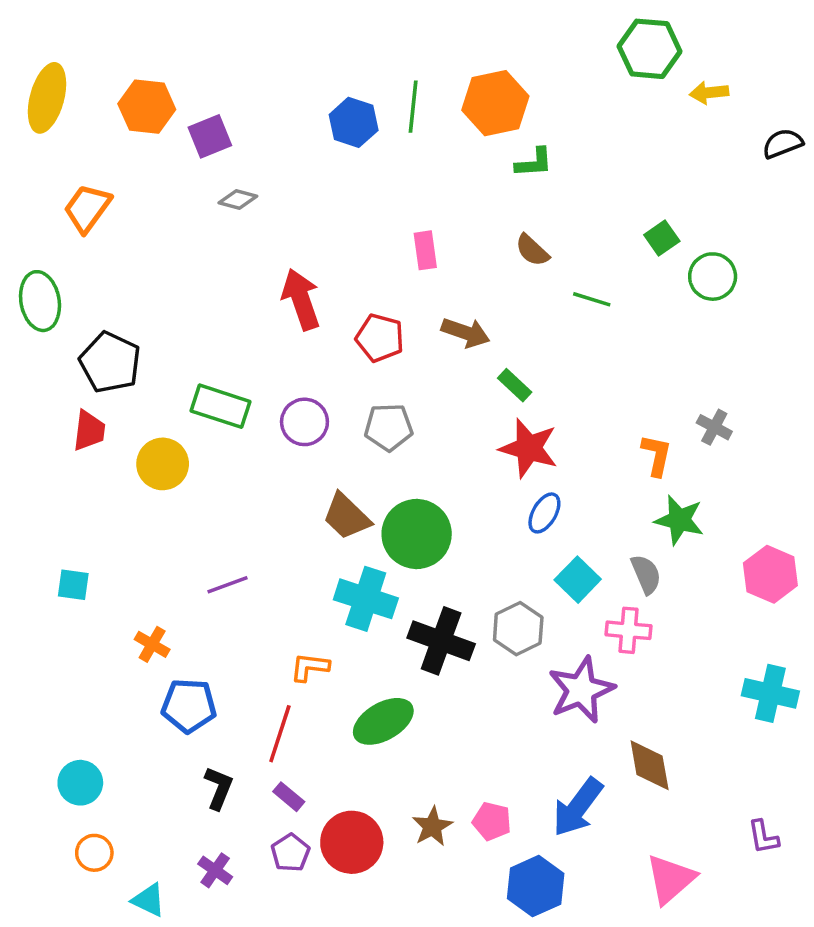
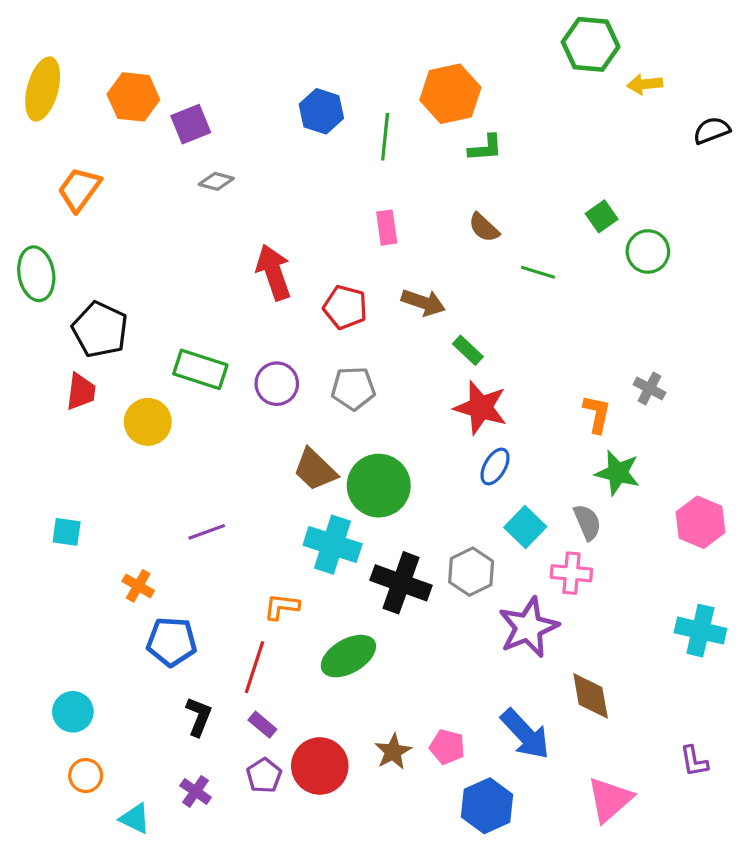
green line: (413, 107) -> (385, 137), moved
blue arrow: (578, 807) -> (525, 734), turned -80

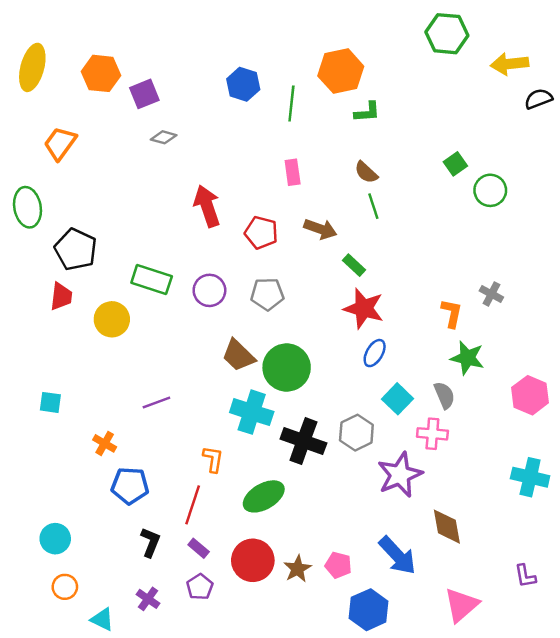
yellow arrow: (645, 84) -> (510, 64), moved, size x1.4
green line: (538, 272) -> (373, 206), moved, turned 55
orange L-shape: (282, 607) -> (213, 459), turned 92
red circle: (320, 766) -> (253, 560), moved

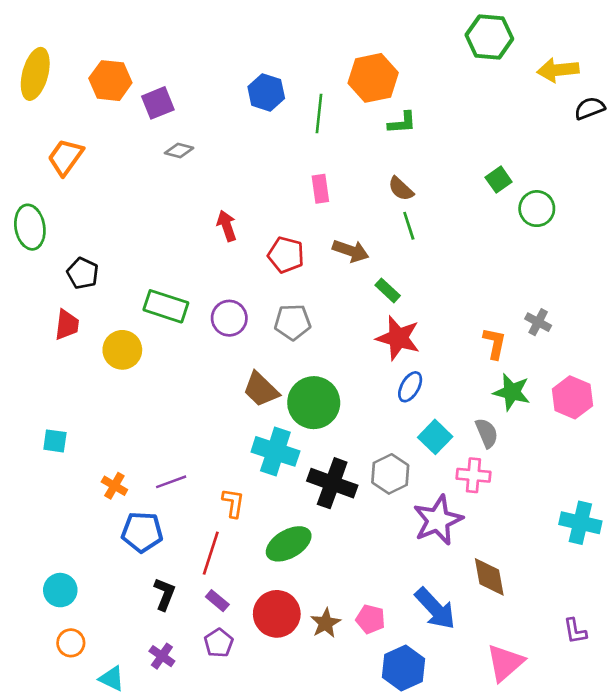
red arrow: (207, 206) -> (227, 226), size x0.7
black pentagon: (76, 249) -> (83, 273), size x0.7
pink hexagon: (530, 395) -> (572, 397), moved
purple line: (156, 402) -> (171, 482), moved

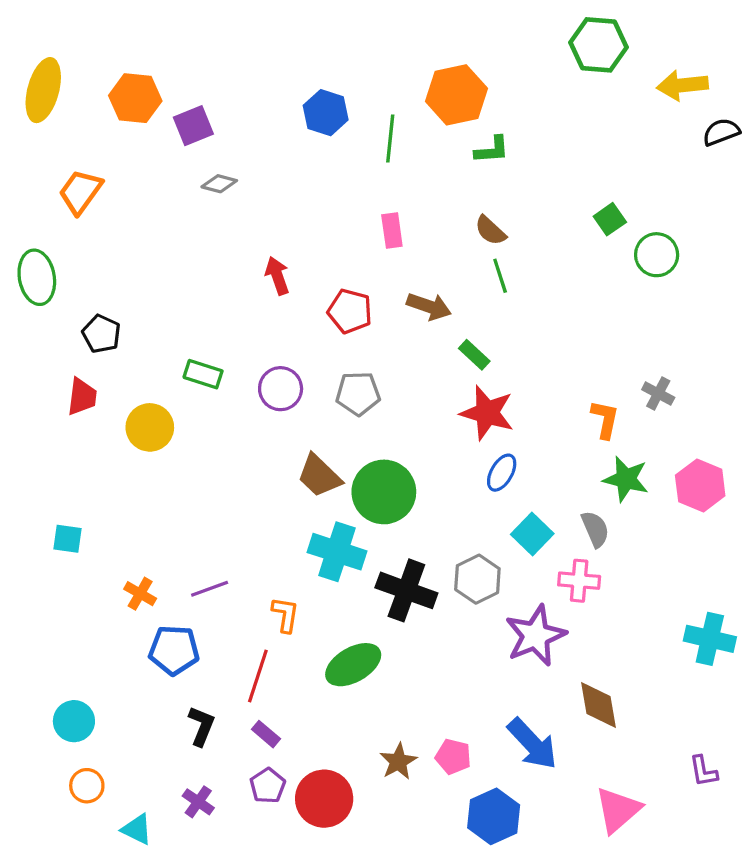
green rectangle: (166, 306) -> (203, 374), size x0.7
red circle: (277, 614) -> (324, 799), moved

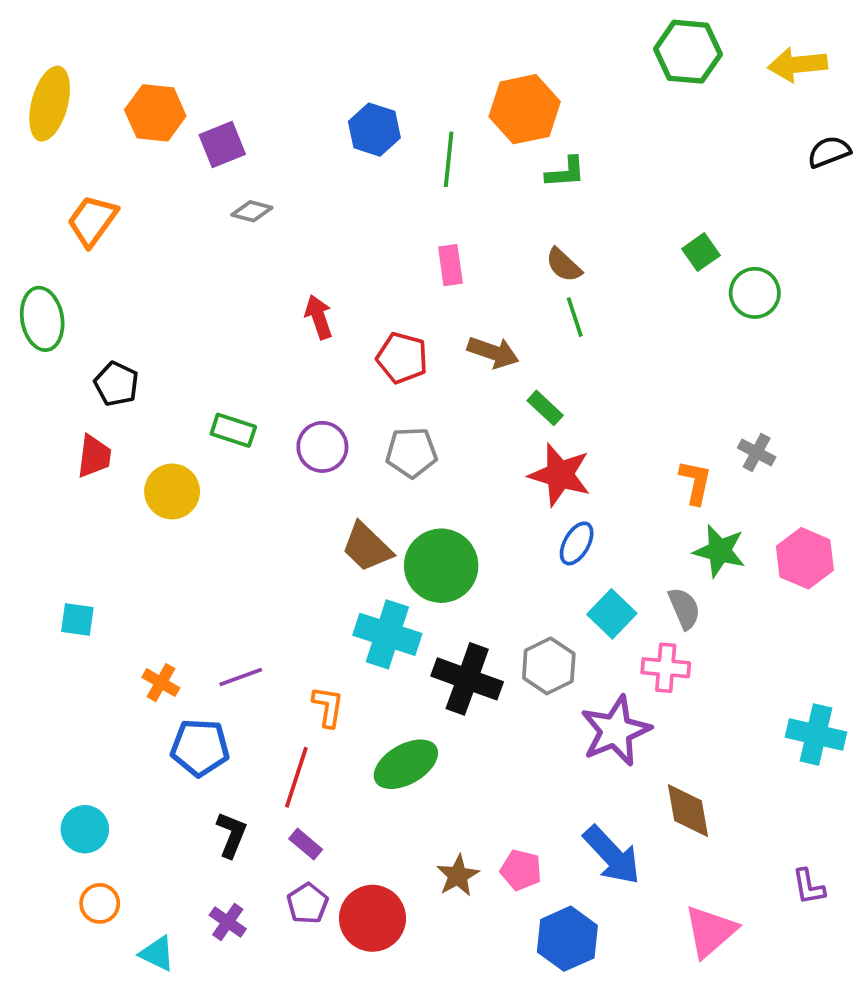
yellow arrow: (682, 85) -> (797, 65), moved

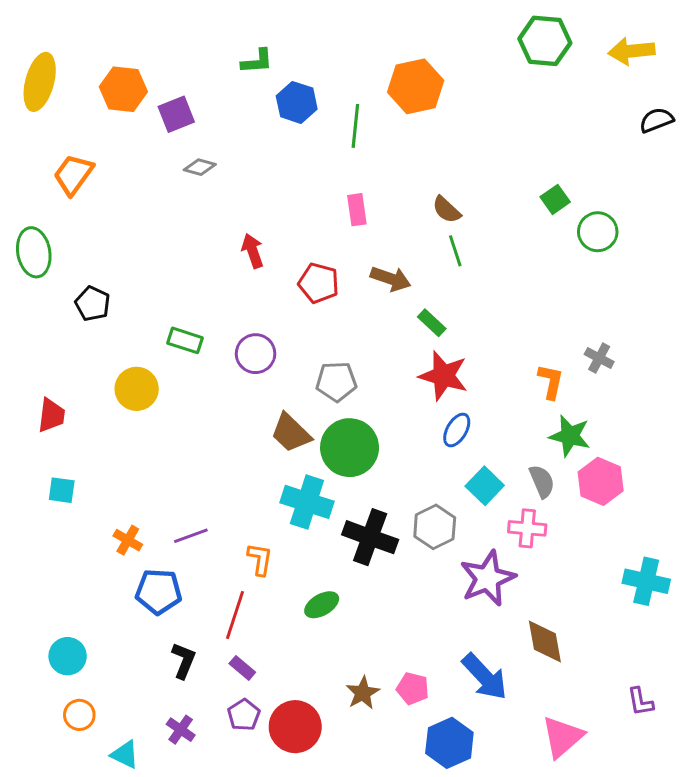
green L-shape: (565, 172) -> (257, 61), moved
gray pentagon: (411, 452) -> (336, 382), moved
red trapezoid: (94, 456) -> (51, 415), moved
pink hexagon: (805, 558) -> (601, 481), moved
green ellipse: (406, 764) -> (322, 605), size x0.7

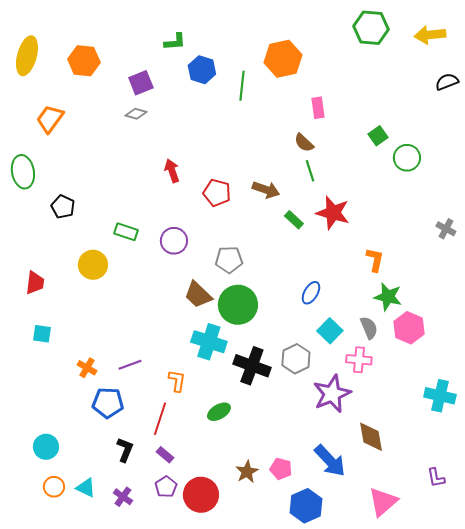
purple square: (176, 114) -> (141, 83), moved
pink rectangle: (357, 210) -> (318, 108), moved
gray cross: (599, 358) -> (446, 229), moved
red star: (444, 376) -> (333, 213), moved
cyan triangle: (125, 755) -> (86, 488), moved

